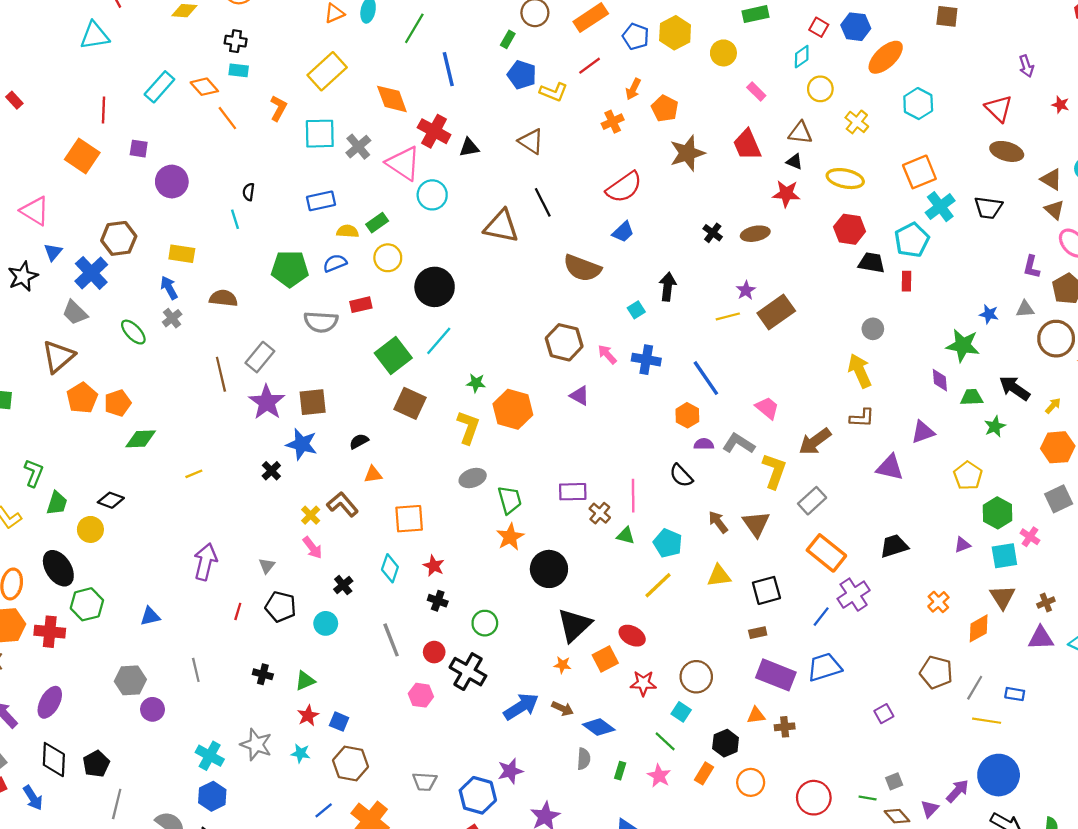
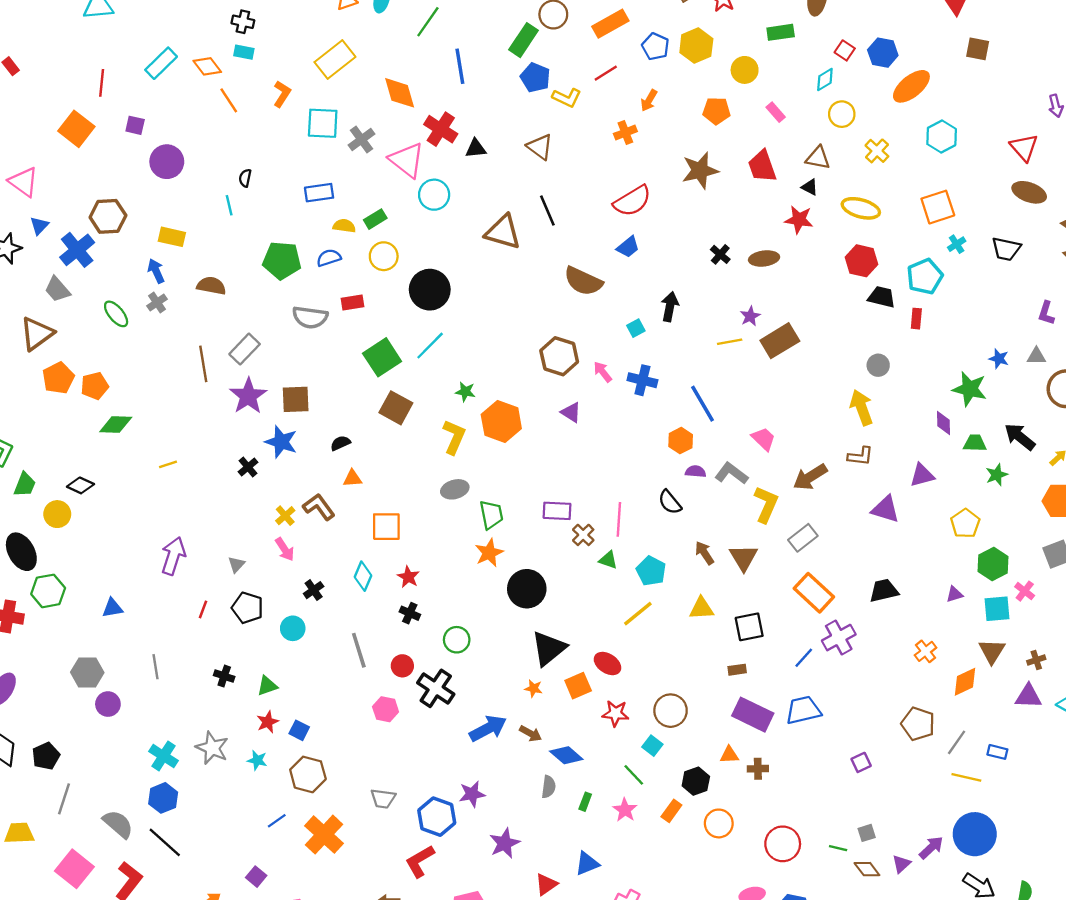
green rectangle: (508, 39) -> (524, 40), size x1.8
orange pentagon: (665, 108) -> (716, 111), moved, turned -30
cyan cross: (940, 207) -> (957, 244), size x0.6

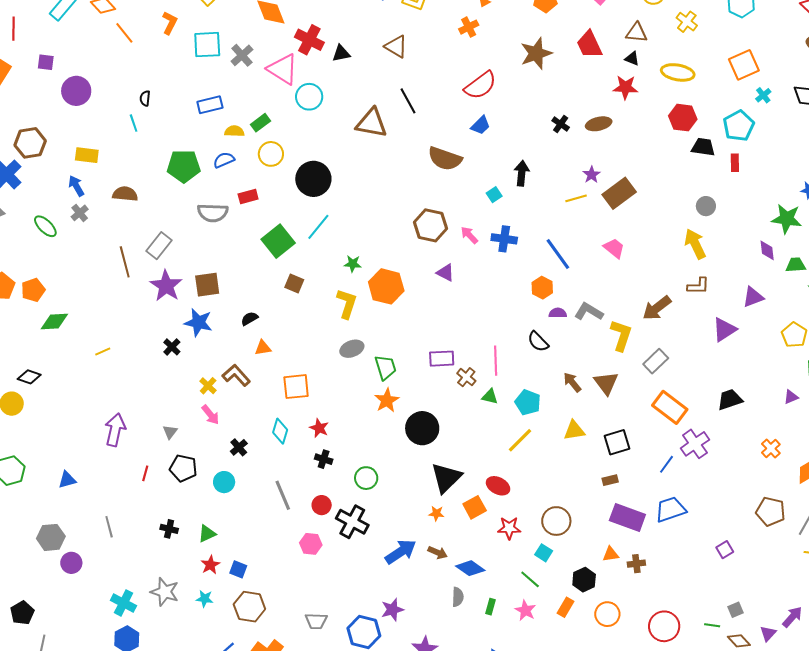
brown square: (396, 408) -> (294, 283), size x0.7
pink trapezoid: (763, 439) -> (614, 248), moved
purple triangle: (885, 509) -> (724, 329), turned -44

